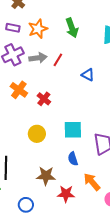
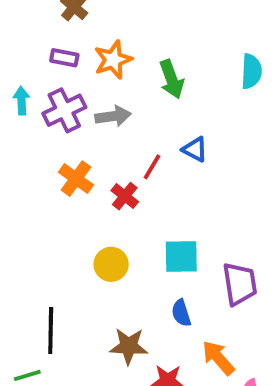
green arrow: (72, 28) -> (171, 79), moved
red line: (58, 60) -> (152, 167), moved
blue triangle: (88, 75) -> (195, 149), moved

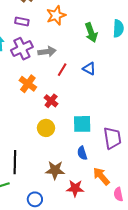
orange star: (113, 60) -> (56, 15), moved
green arrow: (171, 79) -> (91, 32), moved
red line: (152, 167) -> (62, 70), moved
red cross: (125, 196) -> (51, 101), moved

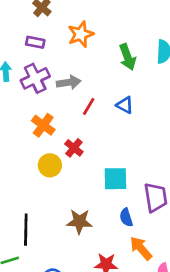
yellow circle: (46, 128) -> (50, 165), moved
blue semicircle: (82, 153) -> (126, 217), moved
brown star: (55, 170) -> (79, 222), moved

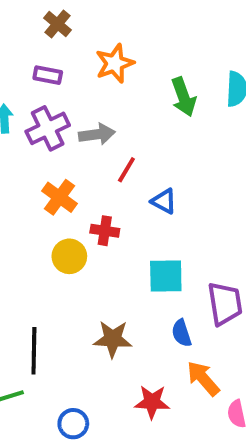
blue triangle: (125, 105) -> (164, 201), moved
red cross: (74, 148) -> (105, 231), turned -30

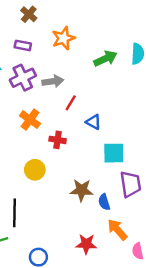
green arrow: (184, 97) -> (105, 59), turned -95
yellow circle: (69, 256) -> (35, 170), moved
cyan square: (166, 276) -> (114, 153), moved
brown star: (113, 339) -> (81, 190), moved

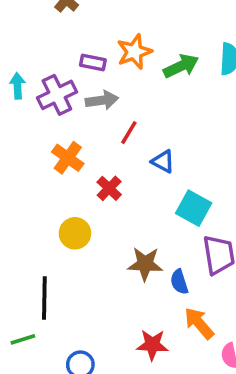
orange star: (64, 38) -> (134, 52), moved
purple rectangle: (23, 45) -> (93, 62), moved
red cross: (58, 140) -> (109, 188), turned 35
cyan square: (114, 153) -> (194, 208), turned 30

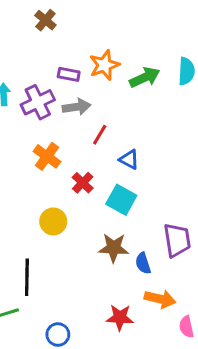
cyan square: (194, 208) -> (121, 200), moved
orange arrow: (199, 323) -> (160, 299), turned 144

